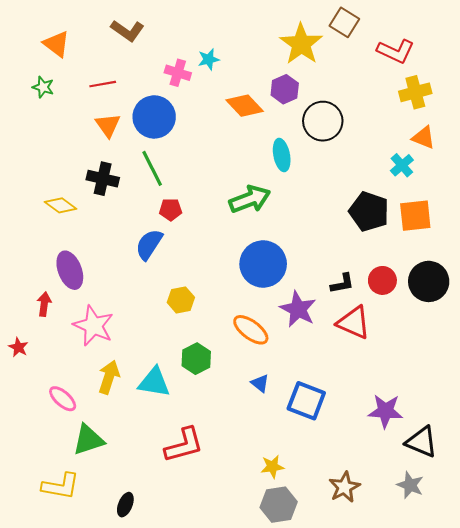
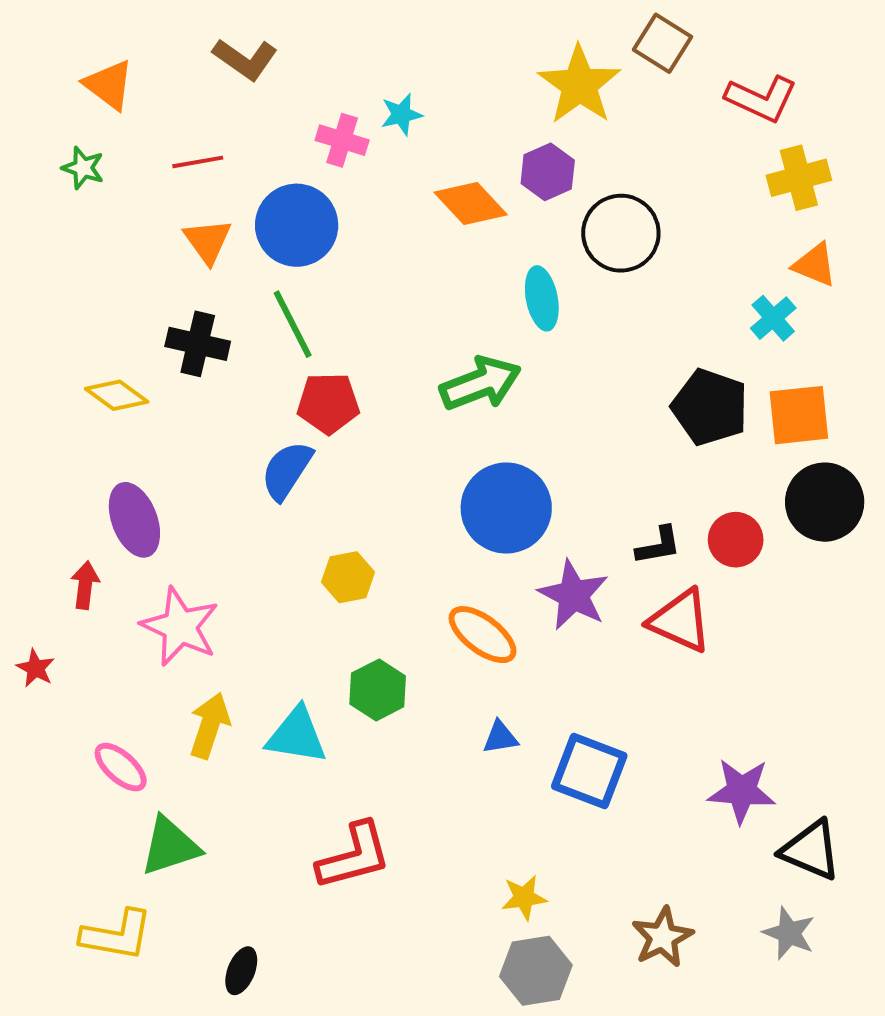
red pentagon: (171, 210) -> (328, 403), size x1.4
black circle: (429, 281) -> (825, 502), moved
blue triangle: (260, 383) -> (500, 737), turned -48

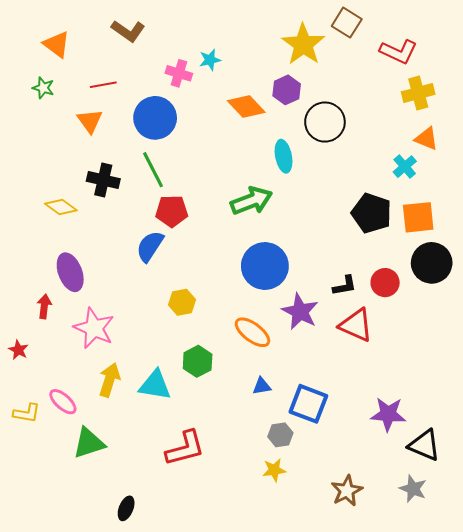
orange triangle: (208, 241) -> (90, 121), moved
yellow L-shape: (117, 935) -> (27, 413), moved, size x0.7
gray hexagon: (536, 971) -> (280, 435), moved, size x0.7

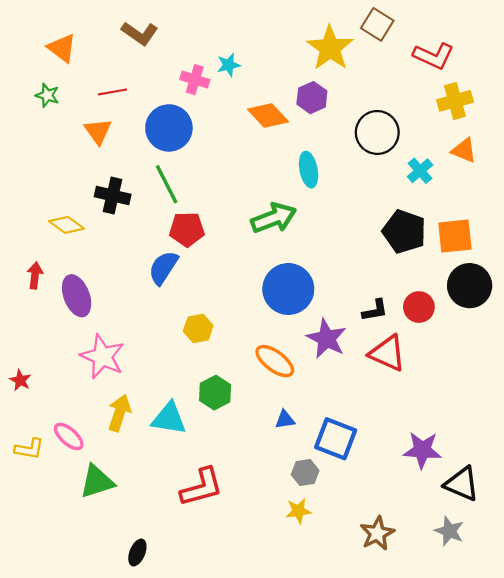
black circle: (325, 122) -> (377, 132), moved
cyan cross: (405, 167) -> (420, 171), moved
red arrow: (44, 306) -> (35, 275), moved

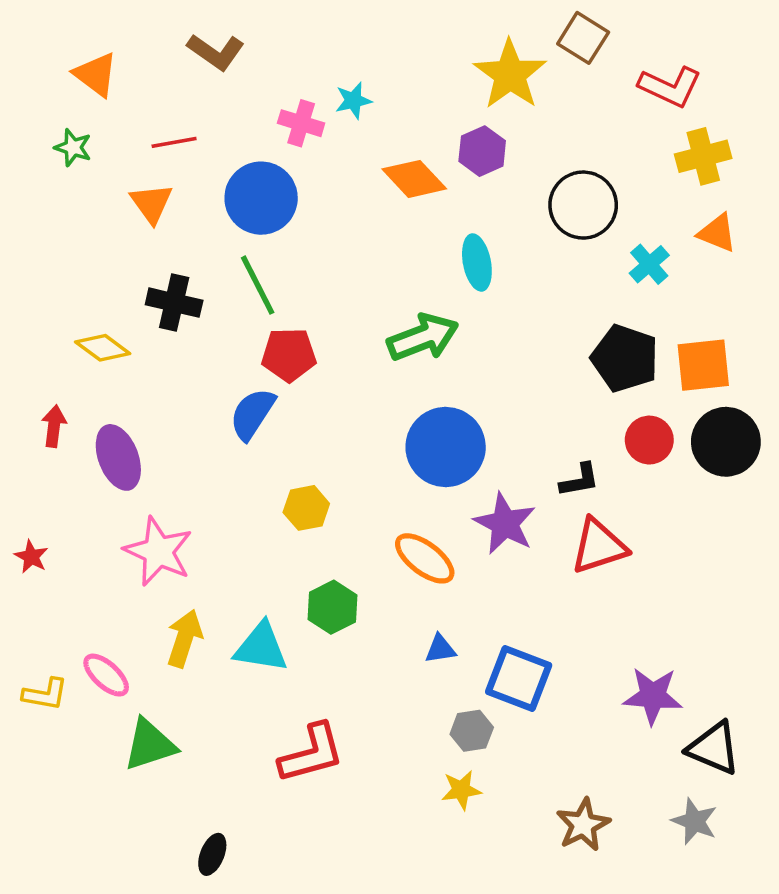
red circle: (419, 307) -> (649, 440), moved
red triangle: (387, 353) -> (599, 546), turned -42
red star: (20, 380) -> (31, 557), moved

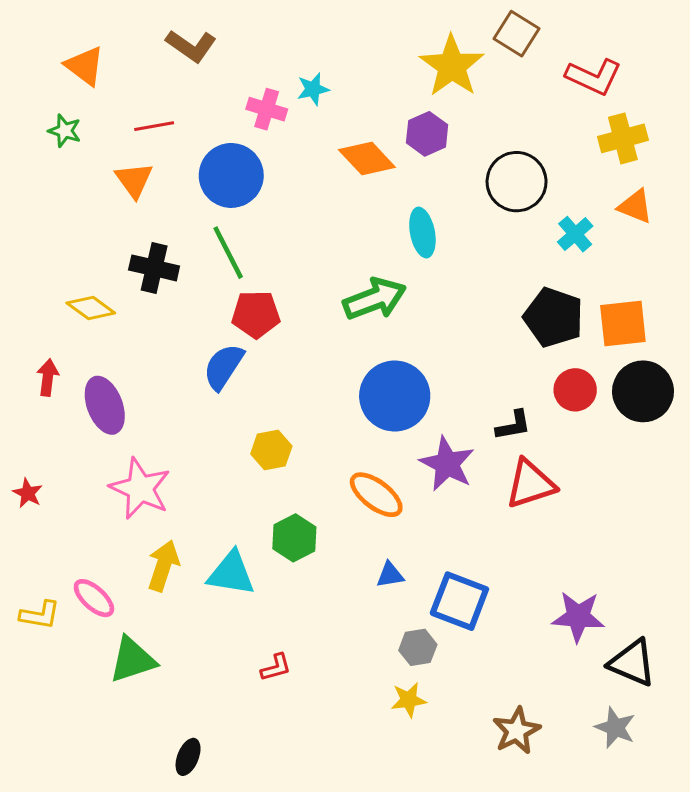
red L-shape: (312, 753) -> (276, 667), size x0.5

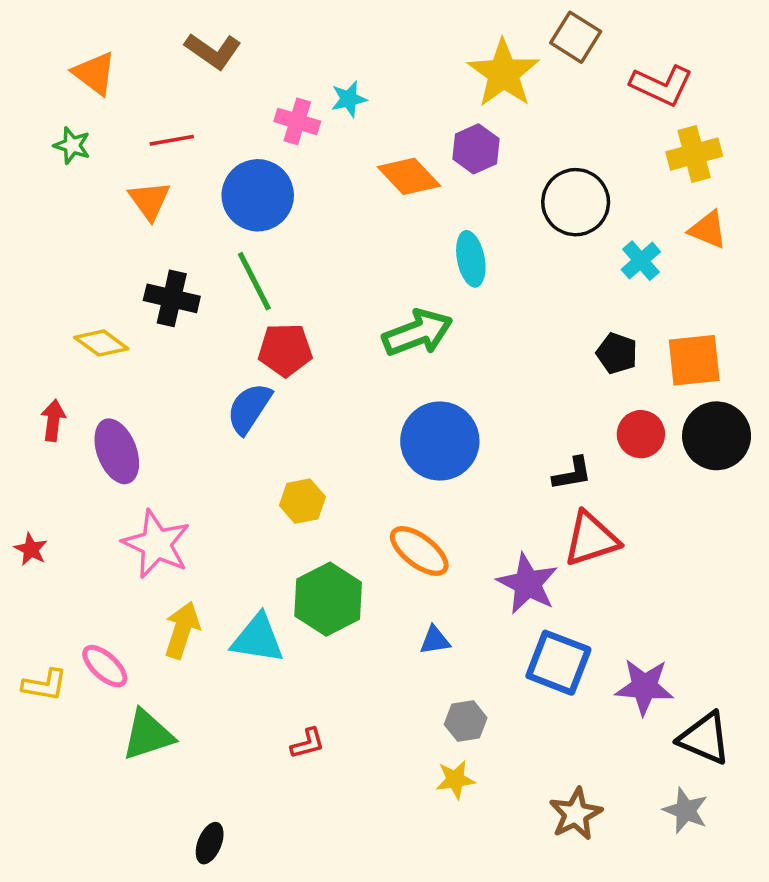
black pentagon: (554, 317) -> (617, 353), size x0.6
purple star: (447, 464) -> (528, 584), moved
green hexagon: (294, 538) -> (328, 599), size x1.4
blue square: (459, 601) -> (558, 663), moved

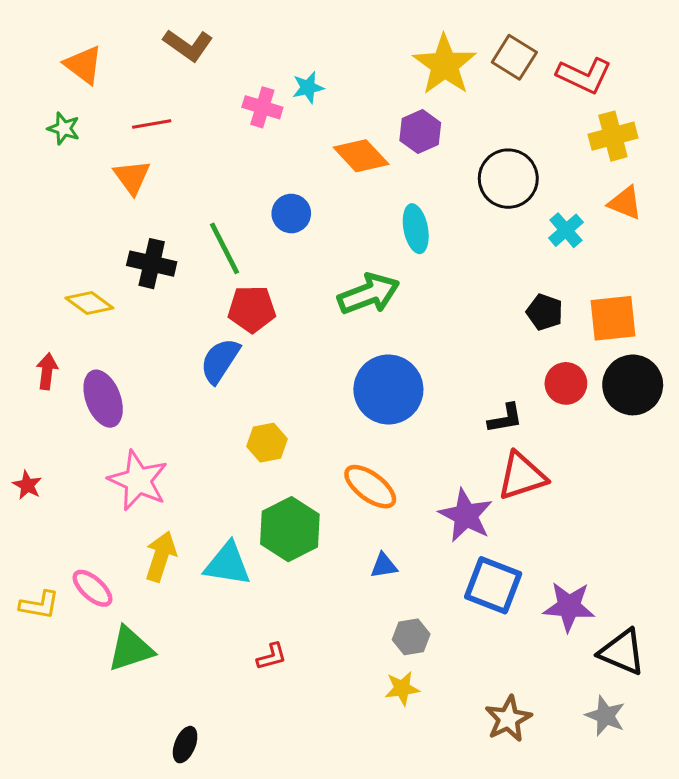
brown square: (576, 37) -> (514, 57), moved
blue circle: (258, 195) -> (291, 213), moved, size x0.6

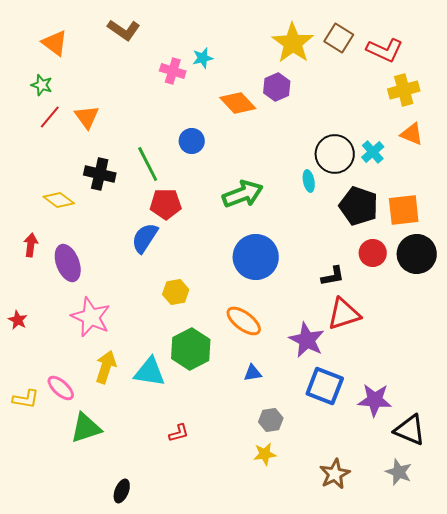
red line: (152, 124) -> (50, 117), moved, turned -40
black circle: (508, 179) -> (335, 154), moved
cyan ellipse: (416, 229) -> (309, 181), moved, size x0.7
black pentagon: (545, 312) -> (359, 206), size x1.6

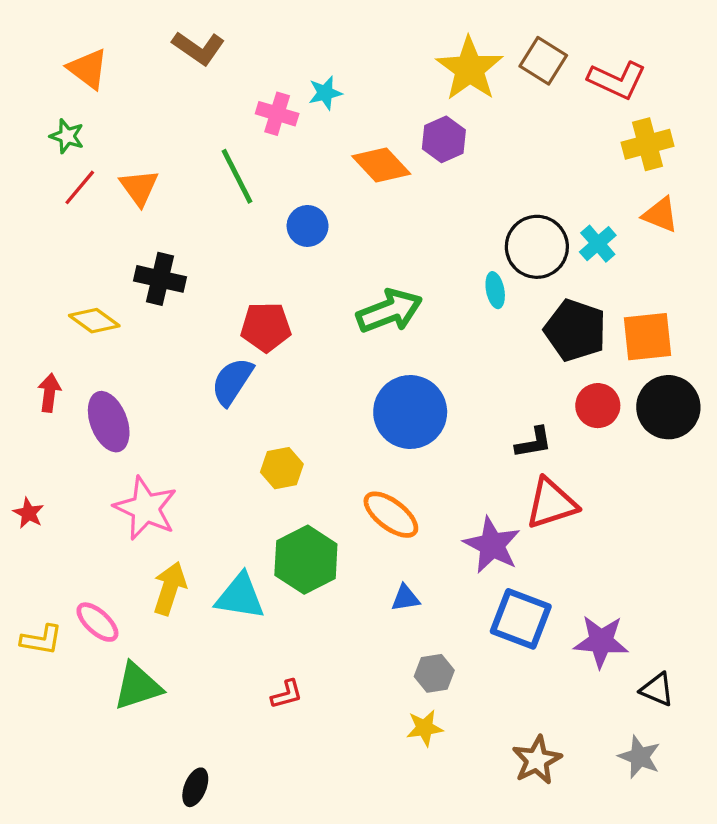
green line: (148, 164) -> (237, 176), moved
black triangle: (410, 430) -> (657, 689), size x0.7

